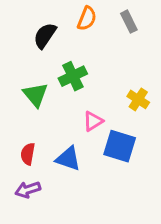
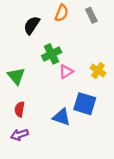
green triangle: (36, 95) -> (16, 76), moved
pink triangle: (93, 121) -> (66, 72), moved
blue triangle: (68, 159) -> (62, 117), moved

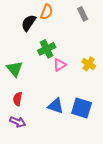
orange semicircle: (62, 13) -> (47, 12), moved
blue square: (85, 104) -> (82, 108), moved
purple arrow: (20, 135) -> (18, 122), turned -140

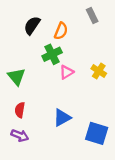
orange semicircle: (47, 12) -> (61, 31), moved
blue triangle: (56, 106) -> (62, 118), turned -48
blue square: (82, 108) -> (97, 133), moved

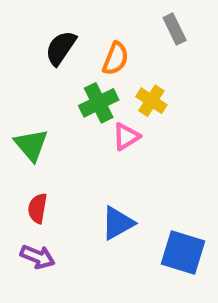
yellow cross: (99, 71) -> (151, 101), moved

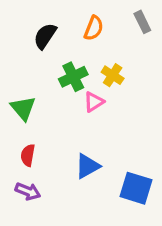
gray rectangle: (175, 29) -> (142, 22), moved
orange semicircle: (116, 59) -> (94, 28), moved

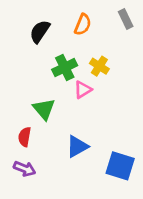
green triangle: (23, 108) -> (44, 109), moved

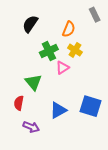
orange semicircle: (83, 25) -> (69, 29), moved
blue square: (120, 166) -> (91, 106), moved
purple arrow: (25, 169) -> (31, 127), moved

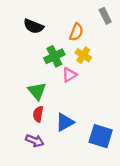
black semicircle: (30, 24) -> (34, 26), turned -102
red semicircle: (19, 103) -> (38, 114), moved
blue square: (91, 106) -> (101, 136), moved

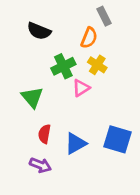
gray rectangle: (105, 16) -> (104, 16), moved
green triangle: (37, 91) -> (32, 97), moved
blue square: (101, 136) -> (118, 139), moved

